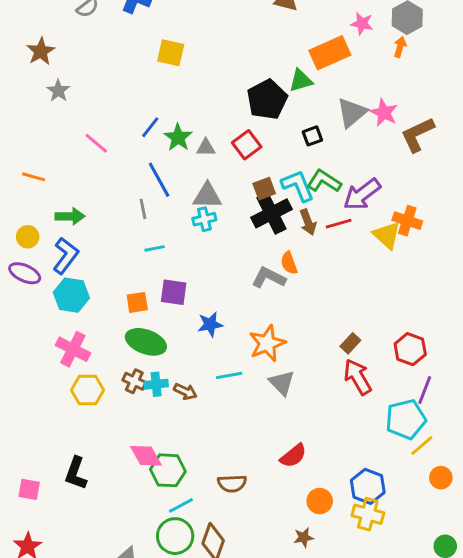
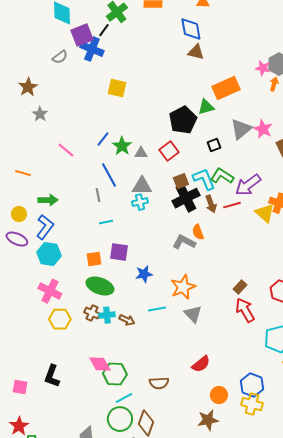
pink star: (362, 24) -> (263, 68), moved
brown star: (304, 538) -> (208, 420), size x1.5

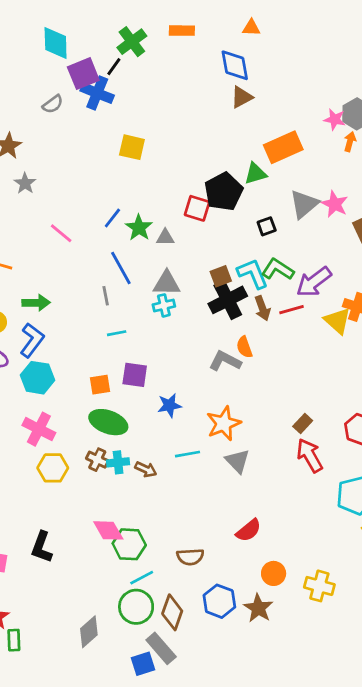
brown triangle: (196, 52) -> (242, 97), turned -42
red square: (169, 151) -> (197, 208), moved, turned -36
blue hexagon: (252, 385) -> (219, 601), moved
brown star: (208, 420) -> (258, 608), turned -30

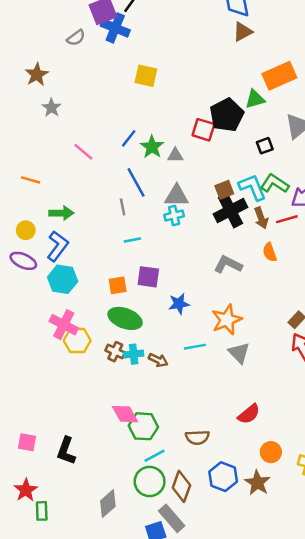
orange semicircle: (244, 347) -> (270, 252), moved
yellow hexagon: (53, 468) -> (77, 341), moved
black L-shape: (42, 547) -> (66, 451), moved

